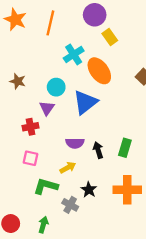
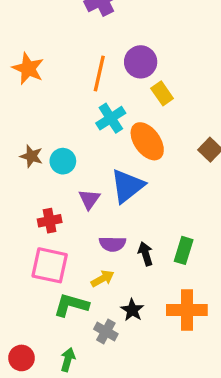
orange line: (50, 23) -> (99, 73), moved
cyan circle: (56, 87) -> (63, 161), moved
purple triangle: (47, 108) -> (89, 199), moved
pink square: (31, 158) -> (50, 265), size x1.6

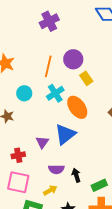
cyan circle: (63, 161) -> (24, 93), moved
green rectangle: (184, 250) -> (99, 185), moved, turned 49

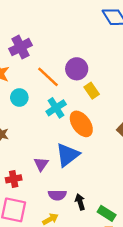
purple cross: (49, 21) -> (20, 47), moved
orange line: (48, 66) -> (48, 77), turned -60
cyan circle: (24, 93) -> (19, 98), moved
green rectangle: (99, 185) -> (107, 213), turned 56

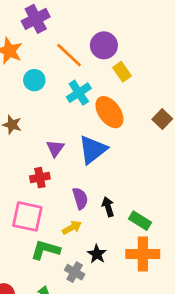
purple triangle: (41, 164) -> (55, 148), moved
red cross: (14, 179) -> (40, 178), moved
purple semicircle: (57, 195) -> (80, 198), turned -108

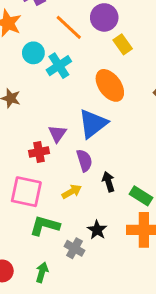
cyan cross: (79, 93) -> (59, 66), moved
purple triangle: (55, 148) -> (57, 134), moved
purple semicircle: (80, 198) -> (84, 160), moved
yellow arrow: (72, 228) -> (72, 192), moved

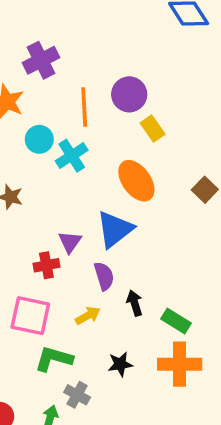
orange line: (69, 27) -> (84, 107), turned 44
black star: (97, 230) -> (120, 364), turned 30
gray cross: (74, 248) -> (77, 395), moved

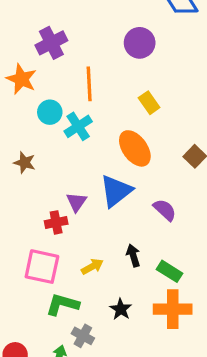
purple circle: (129, 94) -> (140, 43), moved
purple semicircle: (104, 276) -> (165, 210), moved, turned -30
black star: (120, 364) -> (121, 309), turned -30

